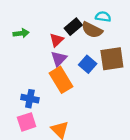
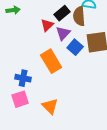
brown semicircle: (92, 30) -> (79, 16), turned 60
green arrow: (21, 33) -> (13, 10), moved
purple triangle: (59, 59) -> (63, 33), moved

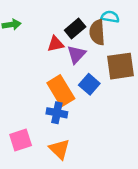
red triangle: (47, 25) -> (56, 44), turned 32
blue square: (75, 47) -> (89, 84), moved
blue cross: (23, 78) -> (57, 113), moved

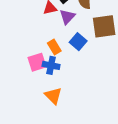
orange rectangle: (61, 91) -> (54, 47), size x0.6
pink square: (21, 140) -> (37, 62), moved

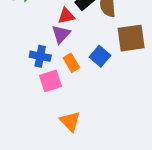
purple triangle: (67, 17) -> (61, 34), moved
blue cross: (51, 65) -> (40, 56), moved

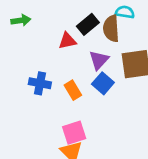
purple triangle: (61, 34) -> (99, 60), moved
pink square: (51, 81) -> (74, 133), moved

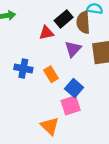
blue square: (103, 83) -> (74, 88), moved
pink square: (74, 133) -> (71, 105), moved

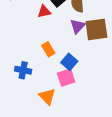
purple triangle: (73, 49) -> (78, 26), moved
blue cross: (23, 68) -> (23, 70), moved

